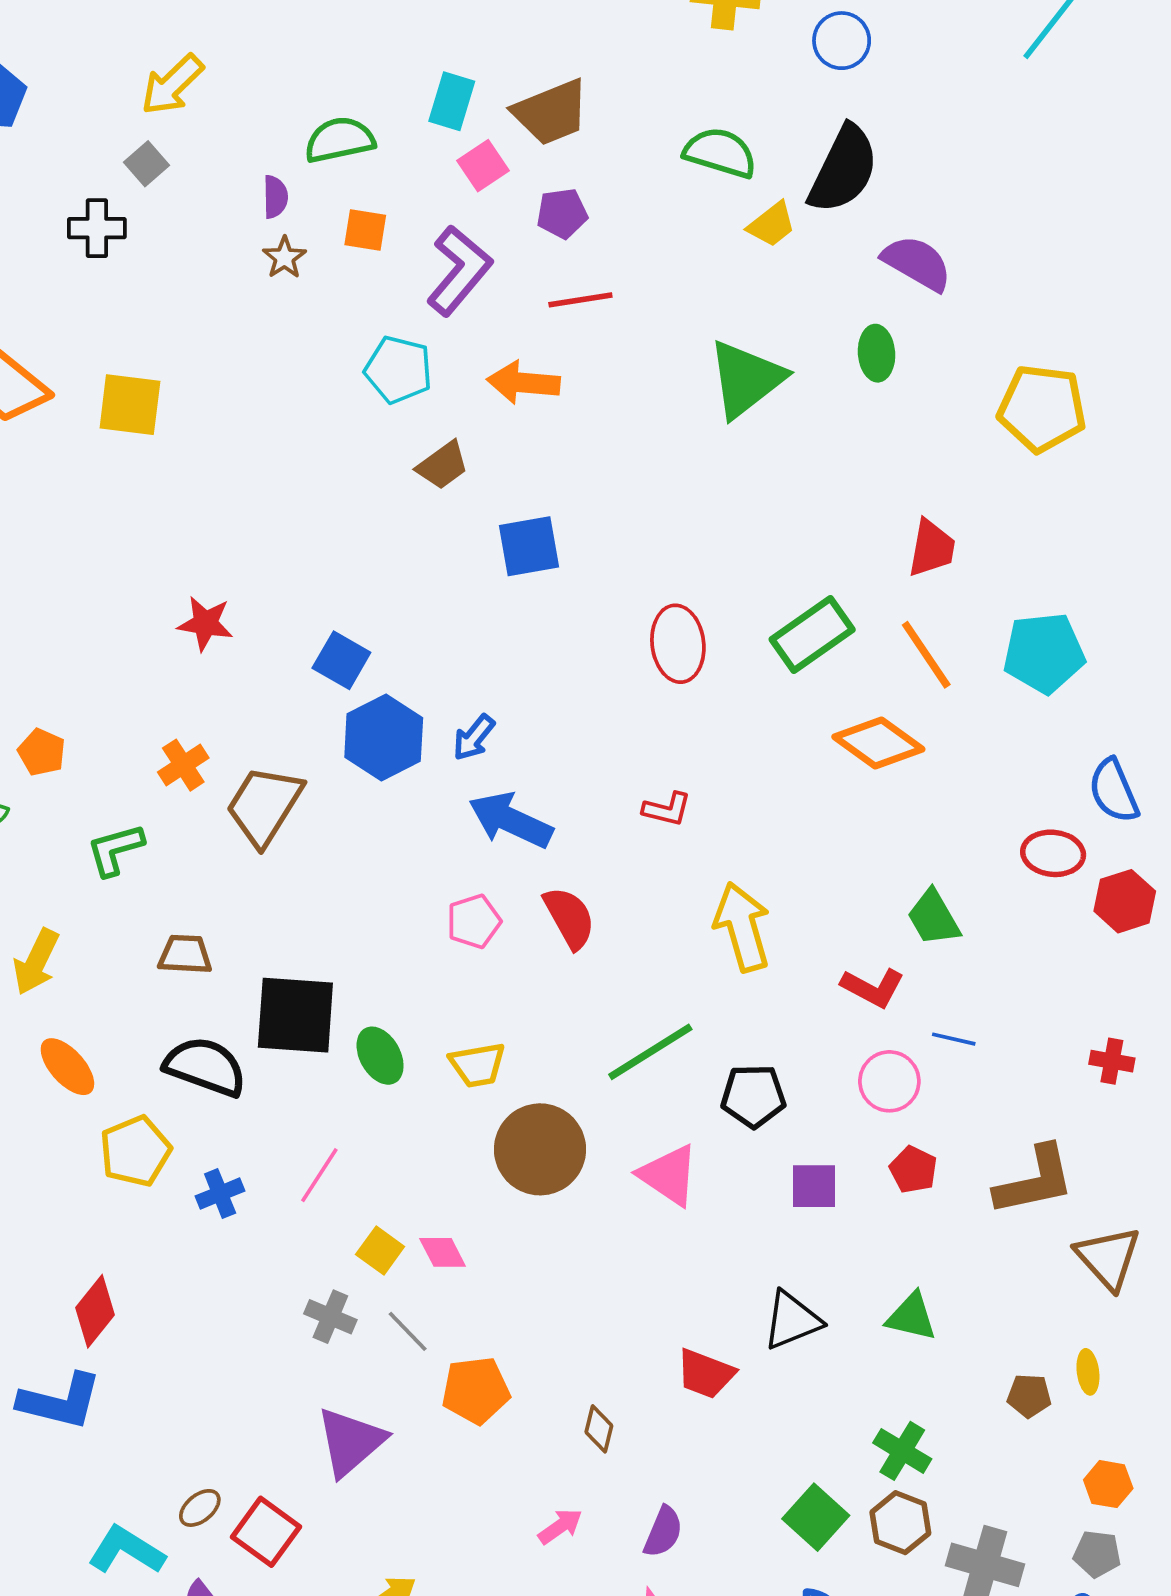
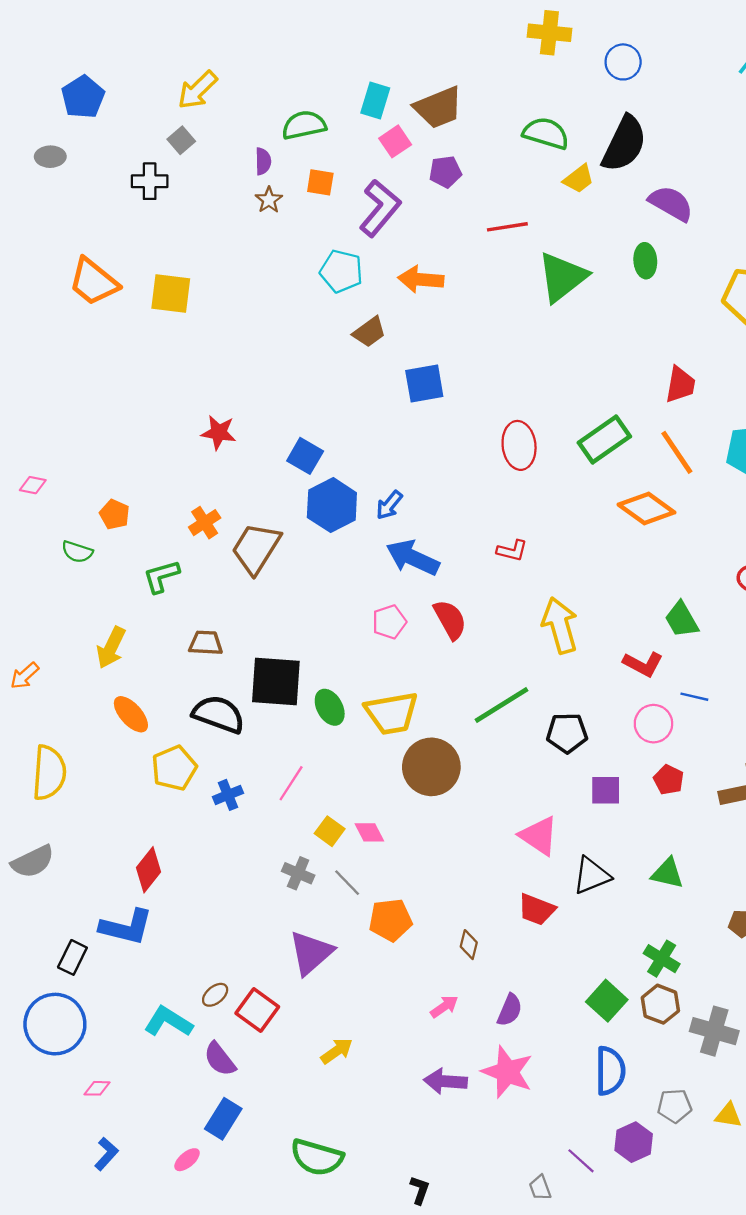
red line: (580, 300) -> (507, 227), moved
yellow trapezoid: (477, 1065) -> (392, 713), size x1.5
pink triangle: (669, 1175) -> (539, 836), moved

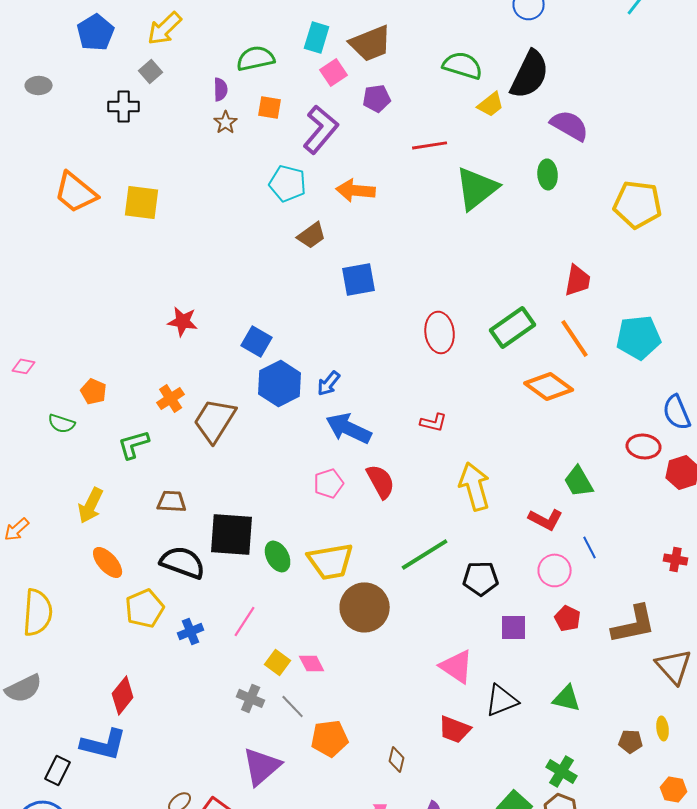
blue pentagon: (83, 97) -> (96, 32), moved
blue line: (694, 697) -> (590, 547), turned 50

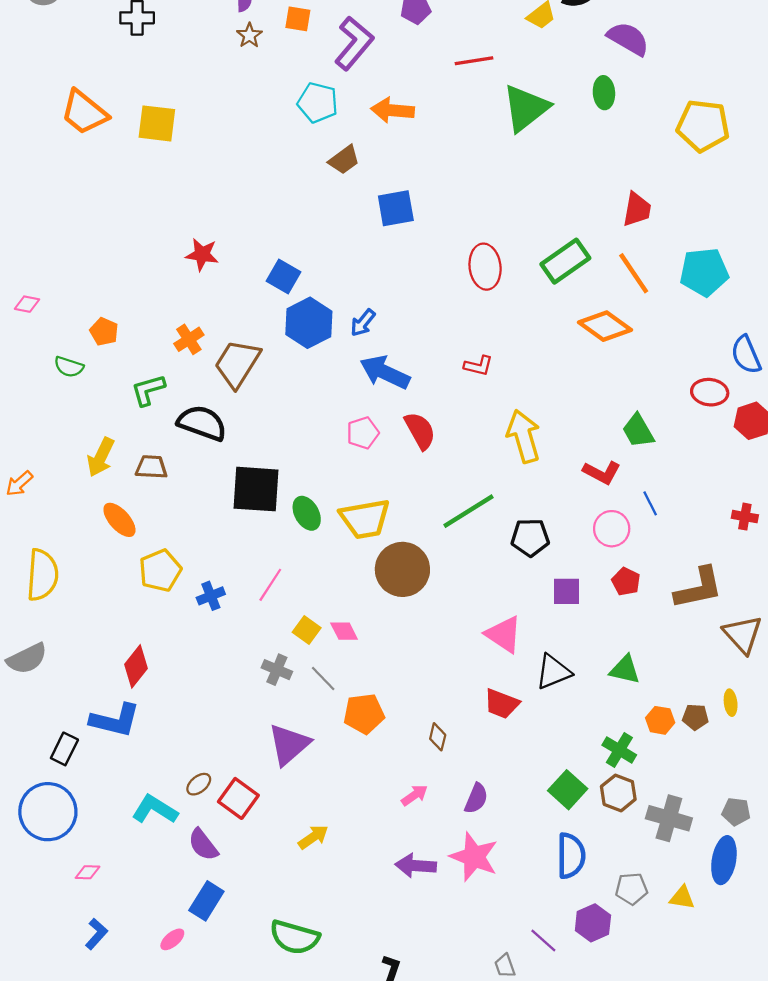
brown trapezoid: (172, 501) -> (151, 467), moved
black semicircle: (183, 562) -> (202, 423), moved
orange hexagon: (674, 789) -> (660, 720), moved

